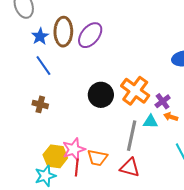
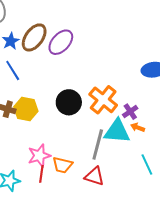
brown ellipse: (63, 32) -> (34, 37), turned 32
cyan triangle: (150, 122) -> (117, 131), size x1.8
yellow hexagon: (55, 156) -> (26, 109), moved

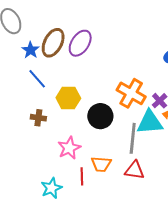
black circle: (69, 102) -> (100, 116), moved
yellow hexagon: (26, 109) -> (68, 98), moved
pink star: (39, 156) -> (69, 148), moved

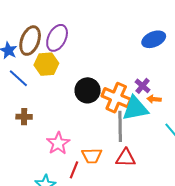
orange cross: (131, 93) -> (116, 98), moved
yellow hexagon: (68, 98) -> (46, 64), moved
black circle: (100, 116) -> (88, 90), moved
red line: (82, 176) -> (74, 170), turned 30

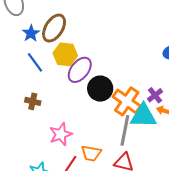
purple ellipse: (57, 38) -> (80, 70), moved

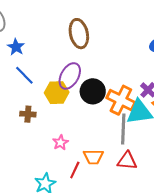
brown ellipse: (54, 28) -> (79, 34), moved, turned -36
yellow hexagon: (65, 54) -> (57, 93), moved
pink star: (61, 134) -> (60, 142), size x0.7

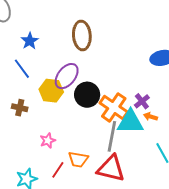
blue star: (16, 47) -> (30, 41), moved
red triangle: (127, 161) -> (111, 168), size x1.4

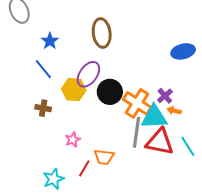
red triangle: (111, 168) -> (160, 142), moved

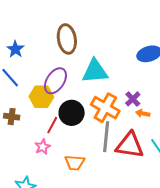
black circle: (110, 92) -> (72, 113), moved
cyan triangle: (154, 117) -> (95, 71), moved
red line: (84, 168) -> (52, 125), moved

